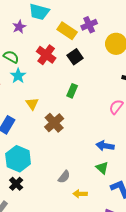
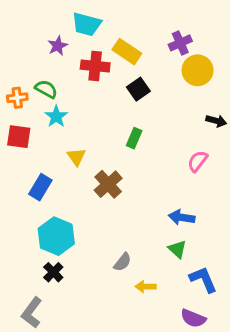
purple cross: (89, 25) -> (180, 43), moved
red cross: (46, 55) -> (95, 66), moved, turned -30

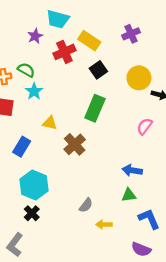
red cross: (95, 66) -> (64, 52), turned -30
yellow circle: (198, 70) -> (139, 78), moved
green rectangle: (134, 138) -> (95, 108), size x1.6
yellow triangle: (76, 157) -> (50, 123), turned -42
green triangle: (177, 249) -> (129, 195), turned -49

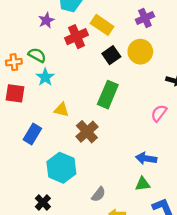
yellow circle: (139, 78) -> (140, 52), moved
cyan hexagon: (34, 185) -> (61, 168), moved

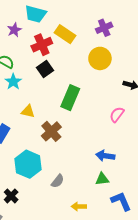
black square: (111, 55) -> (45, 69), moved
gray semicircle: (99, 194) -> (58, 181), moved

